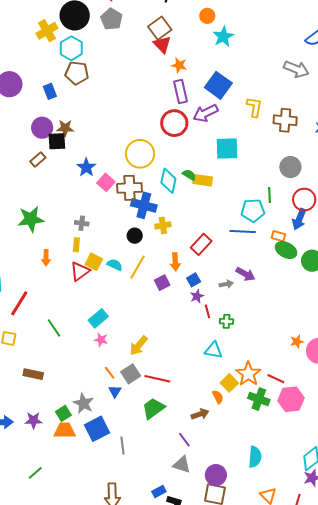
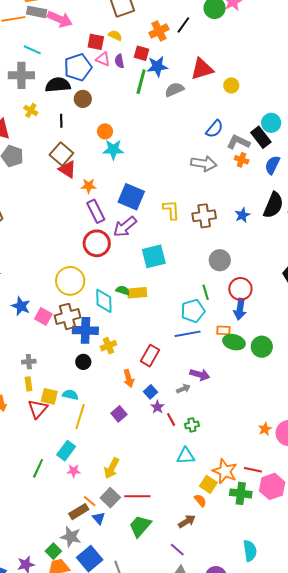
cyan star: (223, 37) -> (113, 150), moved, turned -30
yellow line: (138, 267) -> (80, 417), moved
purple square: (162, 283) -> (119, 414), moved
green line: (54, 328) -> (38, 468), moved, turned 72
brown rectangle: (33, 374) -> (79, 512), moved, turned -30

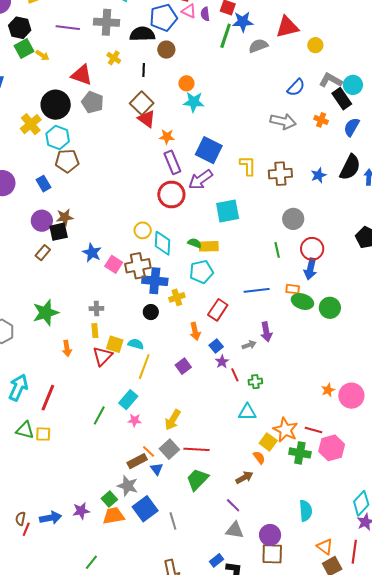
gray L-shape: (238, 142) -> (331, 80), moved
yellow circle: (70, 281) -> (143, 230), size x0.6
cyan diamond: (104, 301) -> (162, 243), moved
cyan pentagon: (193, 311) -> (201, 272), moved
purple arrow: (200, 375) -> (266, 332), turned 60

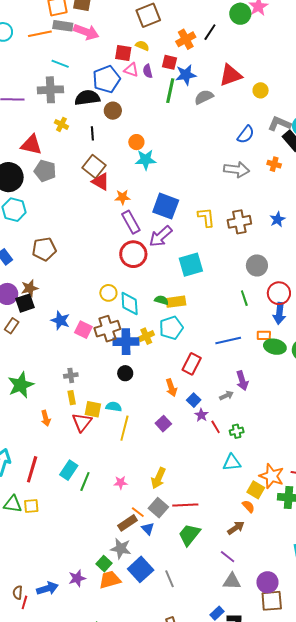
brown pentagon: (67, 161) -> (44, 249), moved
yellow cross: (177, 297) -> (146, 336), moved
cyan rectangle: (128, 400) -> (69, 470), moved

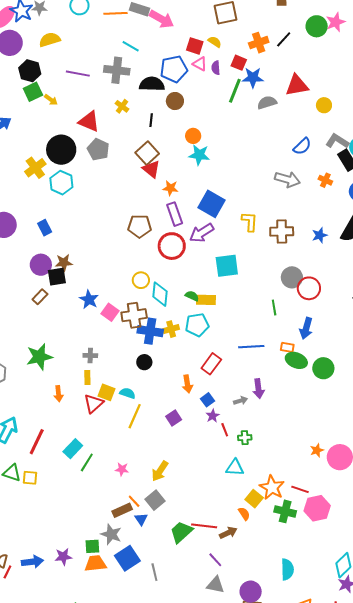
brown pentagon: (44, 249) -> (140, 226), moved
red circle: (279, 293) -> (309, 288), moved
red line: (185, 505) -> (204, 526), moved
green square: (104, 564) -> (92, 546), turned 35

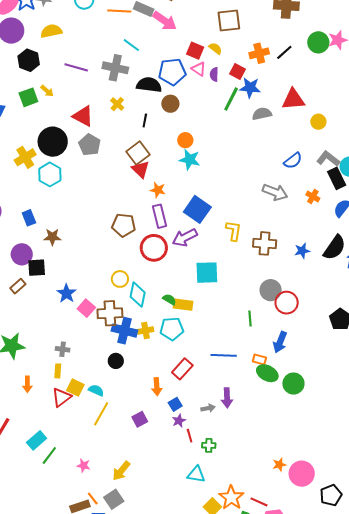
green square: (33, 92) -> (28, 97), moved
brown star: (64, 263) -> (52, 237), moved

